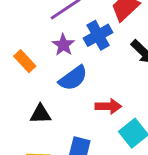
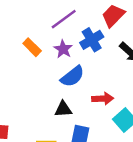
orange rectangle: (25, 61) -> (32, 47), moved
black triangle: (40, 114) -> (63, 109), moved

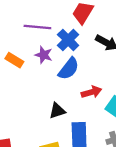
purple line: (64, 19) -> (37, 27), turned 55
blue semicircle: (72, 76) -> (69, 69), moved

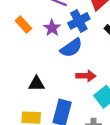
black triangle: (57, 111) -> (36, 84), moved

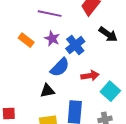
blue cross: (79, 21) -> (75, 45), moved
blue semicircle: (71, 48) -> (60, 67), moved

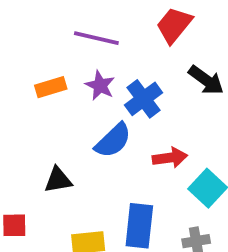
orange rectangle: (26, 40) -> (51, 87), turned -56
black triangle: (47, 91) -> (58, 180), moved

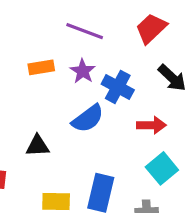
blue cross: (144, 99) -> (118, 87), turned -32
red arrow: (170, 158) -> (151, 125), moved

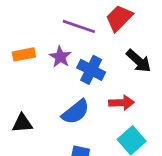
purple line: (85, 31) -> (79, 26), moved
blue semicircle: (88, 119) -> (75, 112), moved

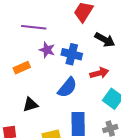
purple line: (79, 26) -> (34, 27), moved
orange rectangle: (24, 54) -> (22, 68), moved

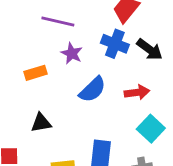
blue cross: (72, 54) -> (115, 44), moved
blue semicircle: (67, 87) -> (92, 90), moved

